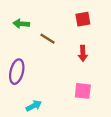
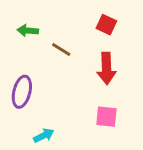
red square: (83, 19) -> (106, 25), turned 35
red arrow: (83, 53) -> (106, 68), size x1.5

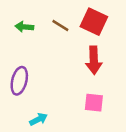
red square: (106, 25) -> (94, 22), size x1.5
brown line: (61, 49) -> (60, 26), moved

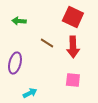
brown line: (60, 26) -> (47, 43), moved

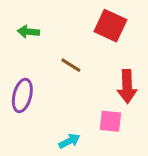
red arrow: (73, 47) -> (127, 86), moved
cyan arrow: (30, 93) -> (69, 141), moved

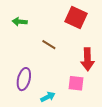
purple ellipse: (22, 95) -> (24, 79), moved

